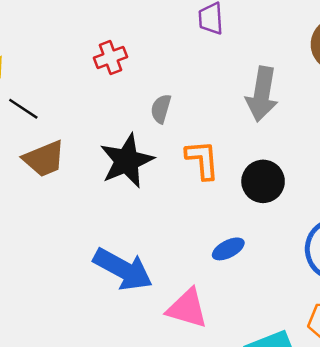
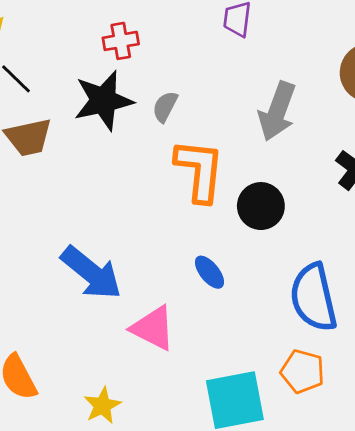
orange L-shape: (202, 160) -> (200, 170), size x1.4
black star: (127, 161) -> (103, 100), moved
blue ellipse: (228, 249) -> (209, 272), turned 68

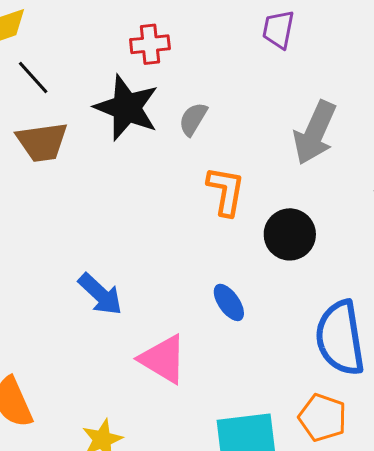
black star: (103, 100) -> (127, 108), turned 30
orange L-shape: (200, 170) -> (226, 191), size x0.7
blue arrow: (91, 273) -> (100, 294), size x0.7

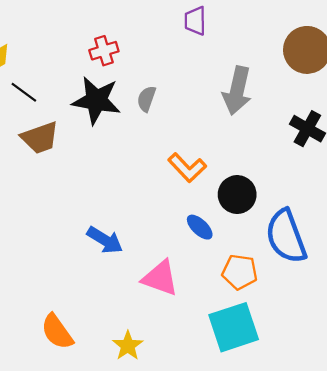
orange L-shape: (226, 191) -> (187, 168), moved, turned 138
black circle: (290, 234) -> (237, 195), moved
orange pentagon: (323, 418) -> (240, 272), moved

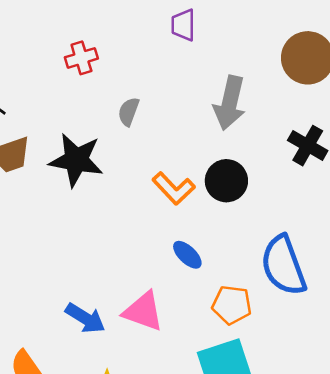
black star: (96, 100) -> (76, 160), moved
black circle: (237, 195) -> (226, 181), moved
blue arrow: (105, 240) -> (85, 318), moved

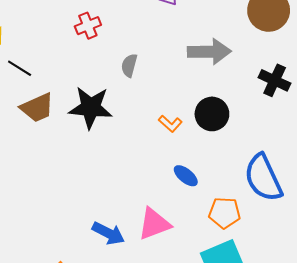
gray arrow: (230, 103) -> (209, 52), turned -99
orange L-shape: (174, 188) -> (170, 124), size x0.7
pink triangle: (143, 311) -> (154, 224), turned -36

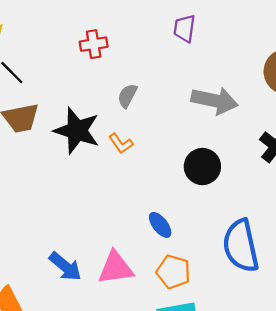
orange L-shape: (170, 124) -> (121, 143), moved
orange pentagon: (225, 213) -> (173, 272), moved

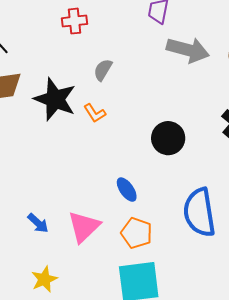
gray arrow: (215, 101) -> (188, 50), moved
blue arrow: (65, 267) -> (38, 223), size x0.7
pink triangle: (116, 268) -> (84, 227), turned -39

